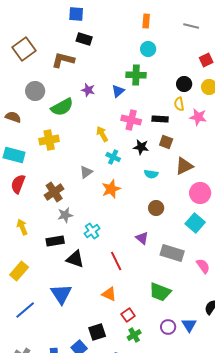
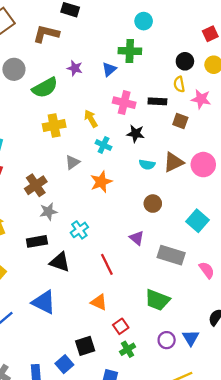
yellow cross: (49, 140) -> (54, 126), moved
brown square: (166, 142) -> (180, 121), moved
brown triangle: (184, 166) -> (173, 162), moved
pink circle: (200, 193) -> (203, 165), moved
blue triangle: (61, 294) -> (44, 302), turned -30

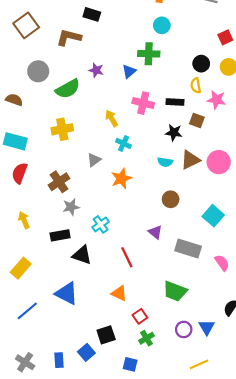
yellow cross: (54, 126) -> (62, 129), moved
black star: (136, 134) -> (174, 133), moved

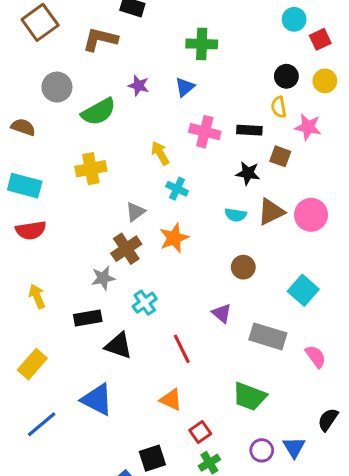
cyan circle: (162, 25) -> (294, 19), moved
green cross: (149, 54) -> (202, 44), moved
red semicircle: (20, 173) -> (31, 230), turned -120
brown cross: (59, 182) -> (126, 249), moved

